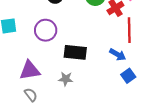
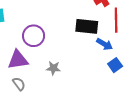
purple circle: (46, 30) -> (34, 36), moved
black rectangle: (75, 52) -> (87, 26), moved

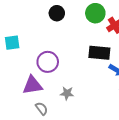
gray semicircle: (19, 84) -> (42, 109), moved

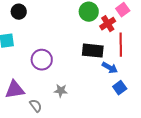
black circle: (57, 13) -> (19, 12), moved
purple triangle: (32, 85) -> (15, 90), moved

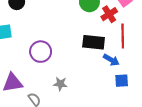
blue square: (120, 88) -> (122, 81), turned 32

